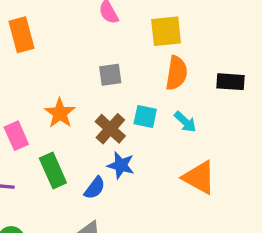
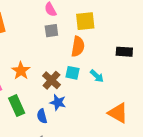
orange semicircle: (177, 73) -> (78, 46), moved
gray square: (110, 75) -> (51, 31), moved
orange triangle: (199, 177) -> (118, 113), moved
blue semicircle: (95, 188) -> (42, 116), turned 128

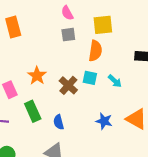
blue star: (58, 102) -> (104, 121), moved

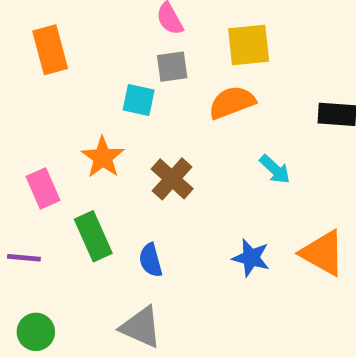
orange semicircle: (95, 51) -> (232, 102), turned -120
cyan square: (90, 78) -> (139, 100), moved

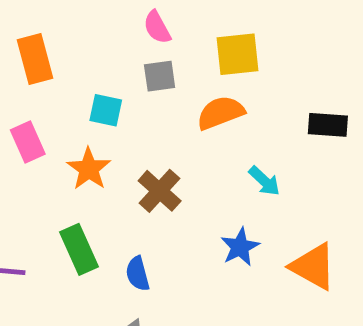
cyan square: (139, 100) -> (106, 110), moved
pink rectangle: (43, 188) -> (28, 142), moved
blue star: (251, 258) -> (240, 247), moved, turned 30

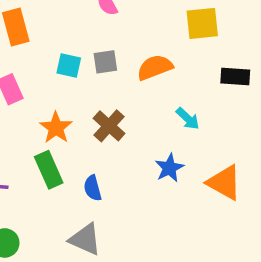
yellow square: (238, 54) -> (202, 23), moved
gray square: (160, 76) -> (105, 62), moved
orange star: (89, 169) -> (56, 128), moved

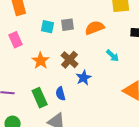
blue star: (169, 168) -> (84, 78), moved
green rectangle: (49, 170) -> (40, 98), moved

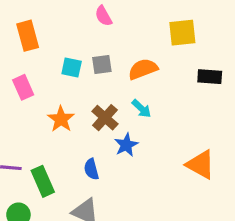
cyan arrow: (113, 56) -> (141, 108), moved
green rectangle: (40, 98) -> (43, 181), moved

